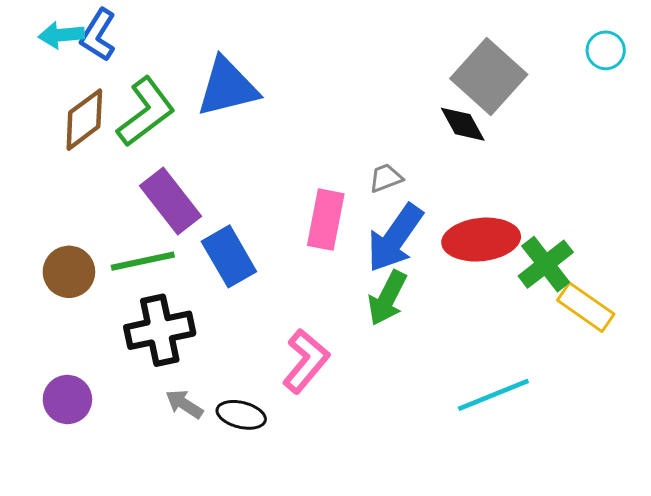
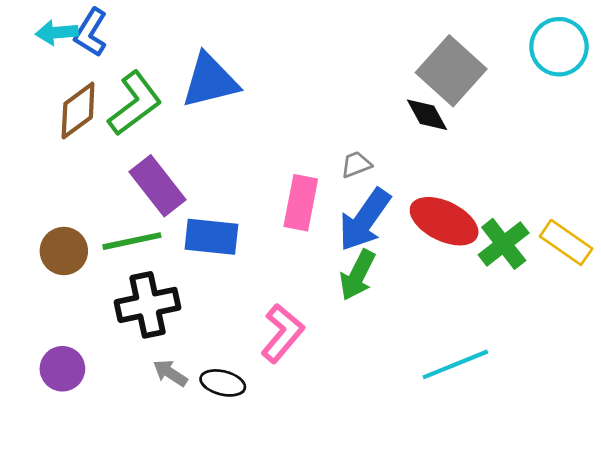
cyan circle: (606, 50) -> (559, 47), size x1.6
red ellipse: (481, 240) -> (444, 221), turned 32
blue rectangle: (229, 256) -> (211, 237), turned -54
yellow rectangle: (586, 307) -> (566, 242), moved

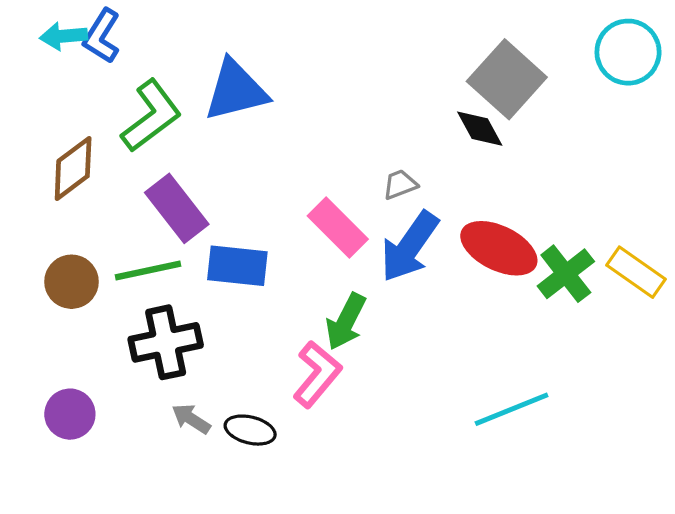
brown diamond: (78, 111) -> (73, 168), moved
pink rectangle: (301, 203) -> (338, 227), turned -56
green arrow: (358, 275) -> (346, 322), moved

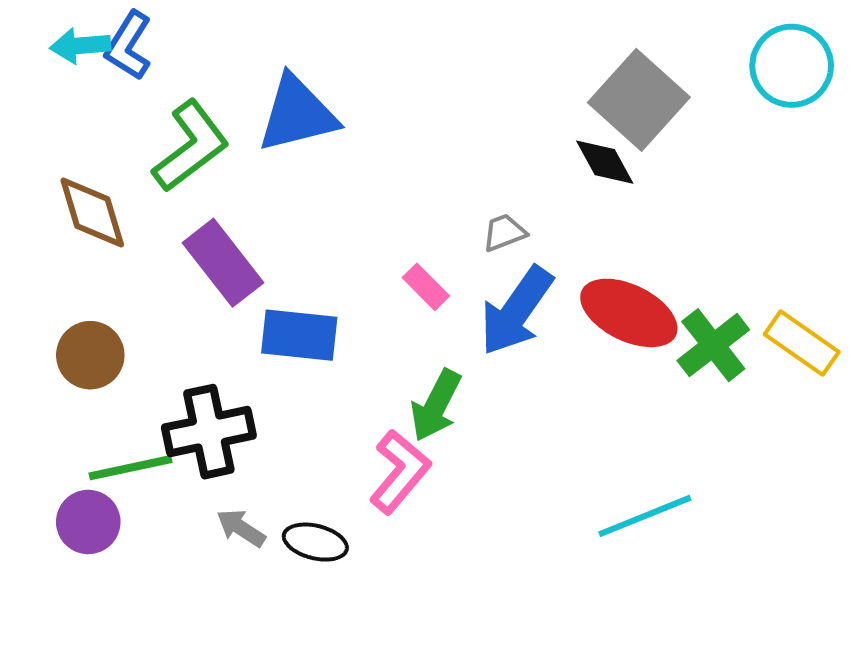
brown diamond: (73, 168) -> (92, 212), turned -70
pink rectangle: (338, 227) -> (426, 287), size x0.6
green line: (148, 271) -> (130, 468), moved

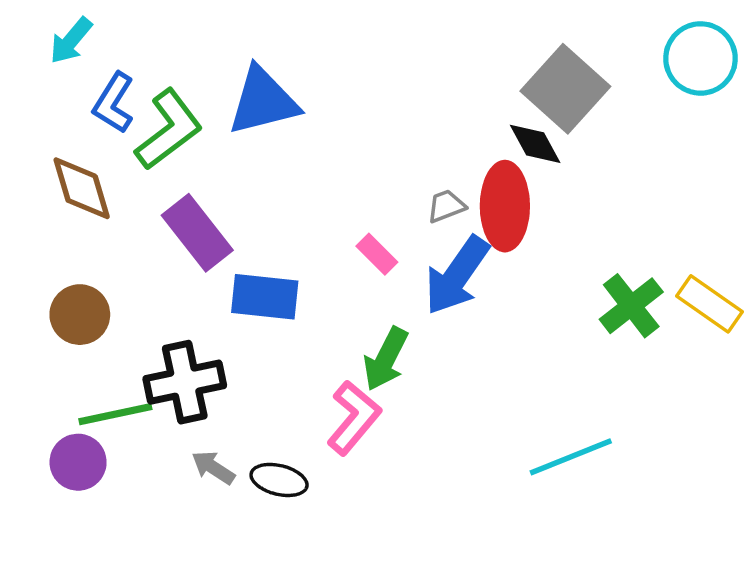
cyan arrow: (80, 46) -> (71, 41), turned -45
blue L-shape: (128, 46) -> (114, 103), moved
red ellipse: (629, 313) -> (505, 206), moved, turned 64

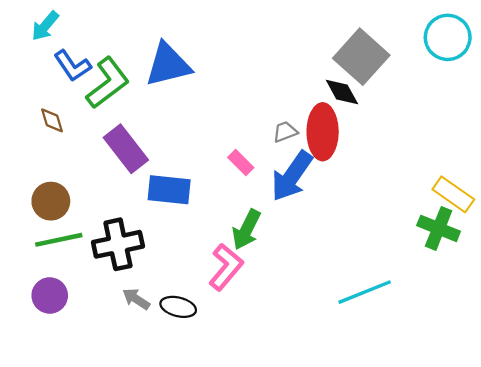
blue L-shape: (114, 103) -> (72, 66), turned -66
brown diamond: (82, 188) -> (52, 120), size x0.6
green cross: (631, 306) -> (439, 228), moved, turned -30
green line: (115, 414) -> (59, 240), moved

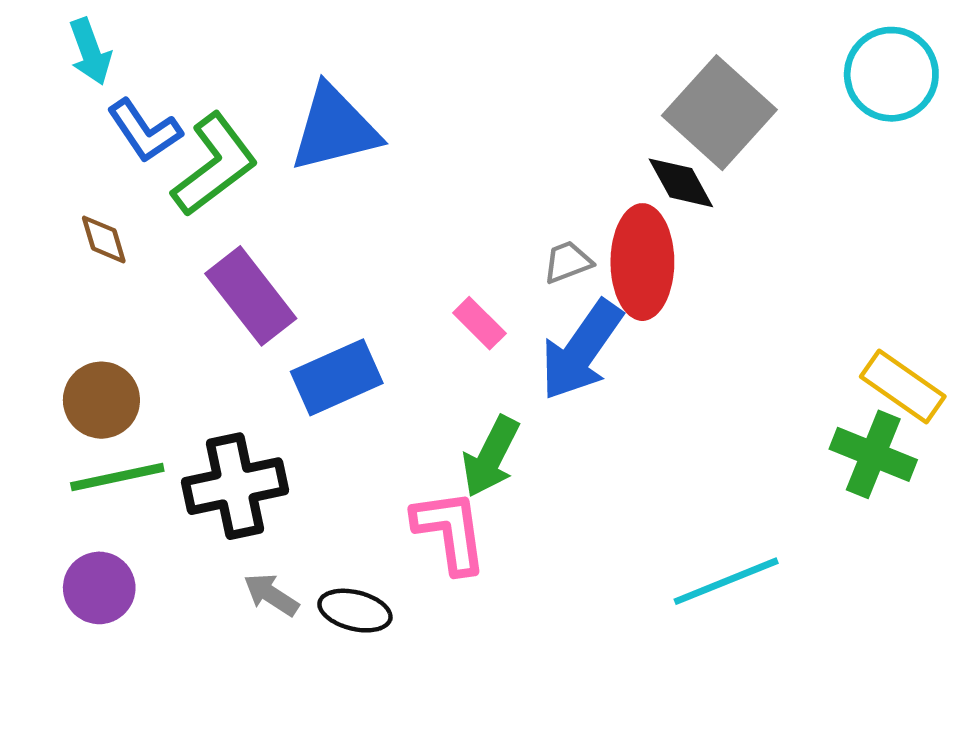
cyan arrow: (45, 26) -> (90, 52), turned -60
blue rectangle: (169, 190) -> (337, 377), turned -30
pink L-shape: (226, 267) -> (450, 531), turned -48

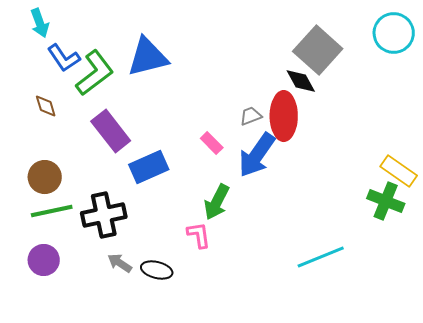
pink L-shape: (450, 531) -> (199, 235), size x0.7

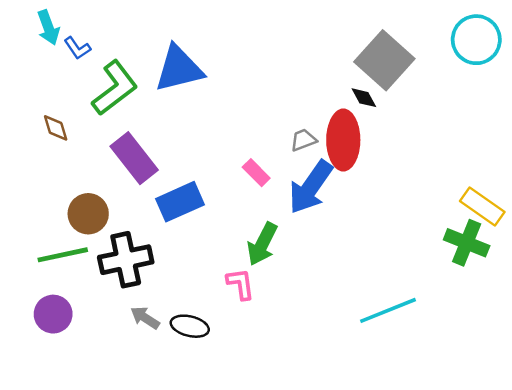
blue L-shape: (64, 58) -> (77, 48), moved, size x0.7
black diamond: (301, 81) -> (364, 98), size x0.7
brown circle: (45, 177) -> (88, 214), moved

